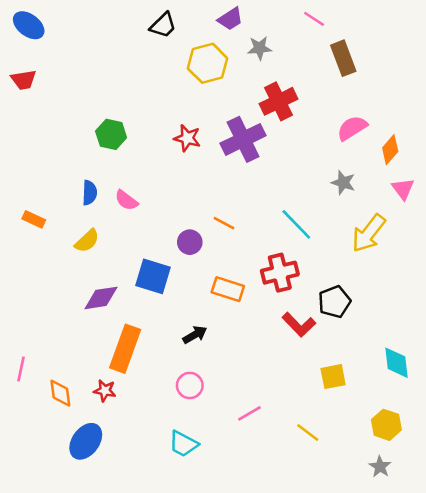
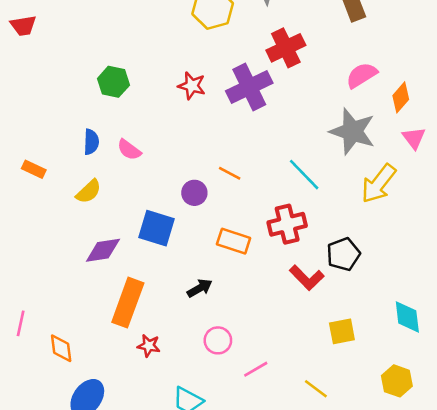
gray star: (343, 183) -> (352, 131), size x1.8
pink circle: (190, 385) -> (218, 340), moved
red star: (105, 391) -> (149, 346), moved

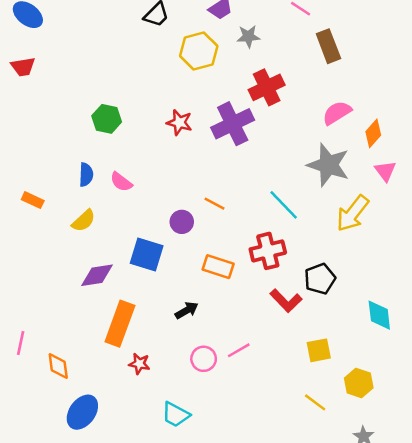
cyan diamond: (407, 317) -> (379, 315), moved
pink line: (256, 369) -> (239, 350), moved
yellow hexagon: (397, 381) -> (359, 383), moved
yellow line: (316, 389) -> (315, 402), moved

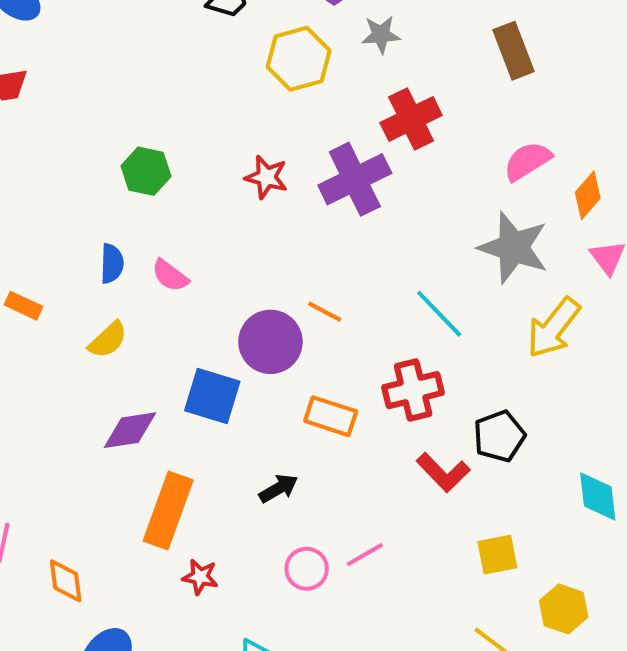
purple circle: (182, 222) -> (270, 342), size x1.6

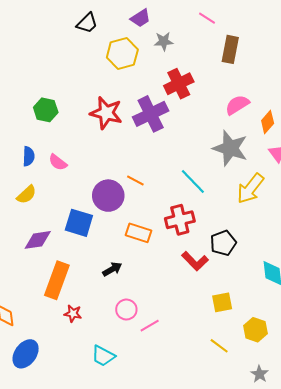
brown rectangle: (513, 51) -> (230, 49), turned 32
red star: (266, 177) -> (106, 113), size x1.5
pink line: (365, 555) -> (150, 326), moved

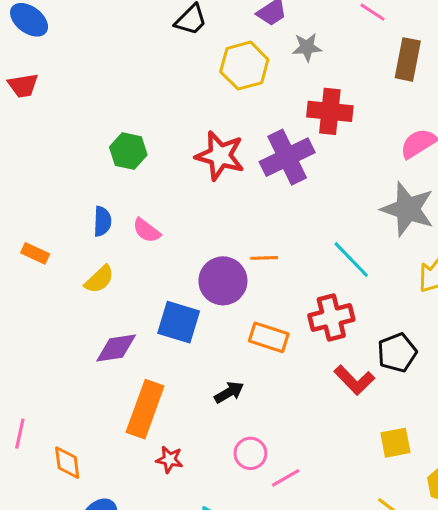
red cross: (179, 84) -> (330, 111), turned 32
orange line: (135, 180) -> (264, 258), turned -30

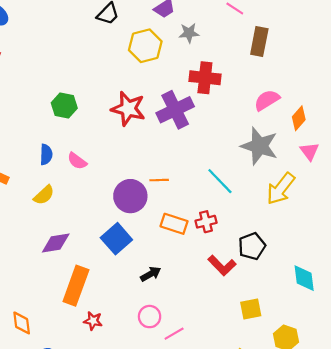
red cross: (331, 318) -> (206, 222), size x0.7
blue square: (179, 322) -> (116, 239), moved, turned 32
orange rectangle: (269, 337) -> (174, 224), moved
black arrow: (229, 392) -> (151, 274), moved

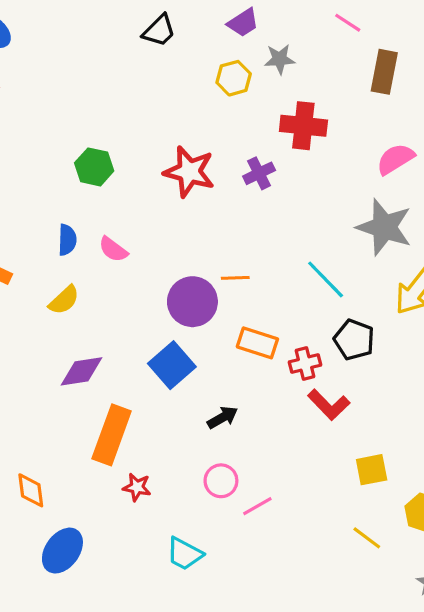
yellow hexagon: (145, 46) -> (234, 78), moved, size x0.7
purple cross: (175, 110) -> (259, 173), size x0.6
red cross: (206, 222) -> (305, 363), moved
black pentagon: (252, 246) -> (354, 340), moved, turned -30

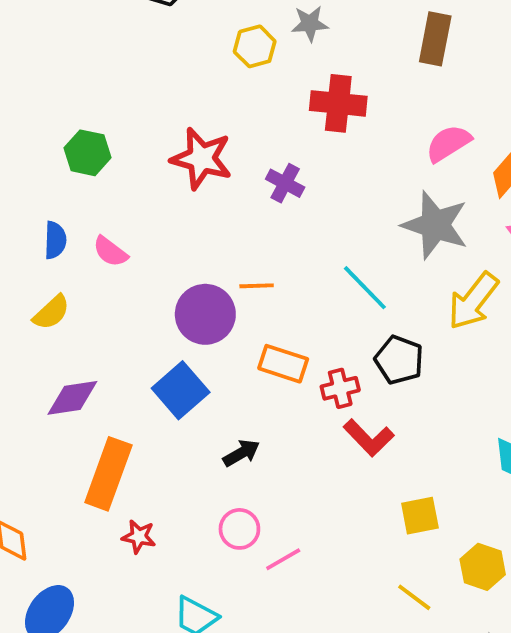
purple cross: (259, 173) -> (285, 183), moved, turned -36

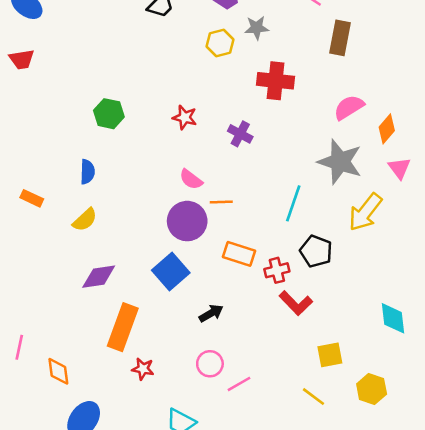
red star: (201, 159) -> (185, 117), size x0.6
pink semicircle: (110, 252) -> (191, 179), moved
cyan line: (365, 288) -> (293, 203), turned 63
yellow line: (414, 597) -> (313, 397), moved

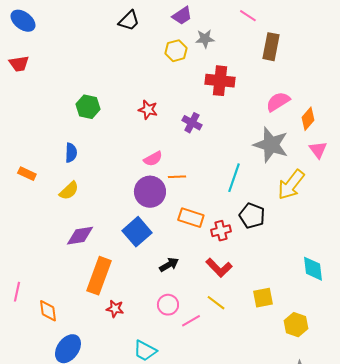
pink semicircle: (191, 179) -> (153, 159), turned -66
red L-shape: (296, 303) -> (219, 268), moved
yellow line: (313, 397) -> (216, 303), moved

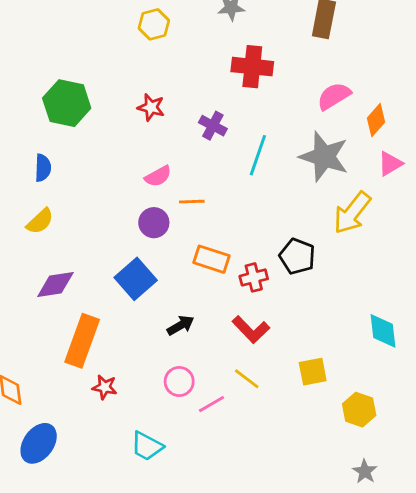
yellow hexagon: (176, 51) -> (154, 24), moved
green hexagon: (88, 107) -> (67, 103), size x1.4
pink triangle: (318, 150) -> (390, 164), turned 36
cyan line: (234, 178) -> (258, 155), moved
purple circle: (150, 192) -> (154, 223), size x0.7

